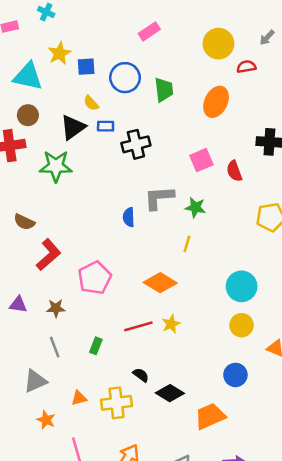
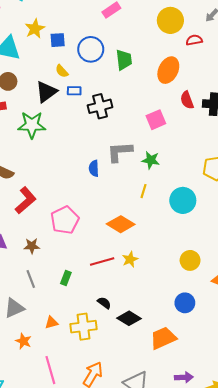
red semicircle: (234, 171) -> (187, 100), moved
cyan circle: (242, 286) -> (183, 200), moved

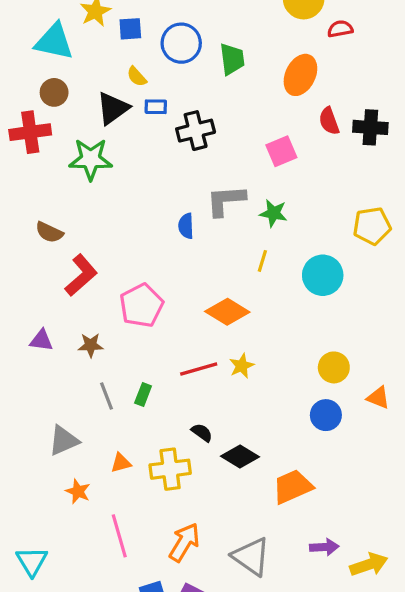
gray line: (31, 279) -> (107, 396), moved
blue circle: (185, 303) -> (326, 415), moved

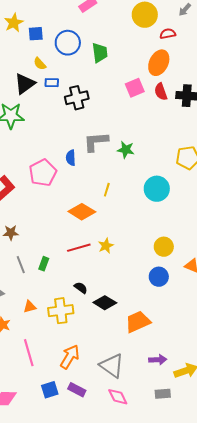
orange ellipse: (300, 75) -> (159, 63), moved
pink square: (281, 151) -> (135, 88), moved
yellow line: (262, 261) -> (107, 190), moved
pink pentagon: (141, 305) -> (43, 173), moved
orange diamond: (227, 312) -> (82, 212), moved

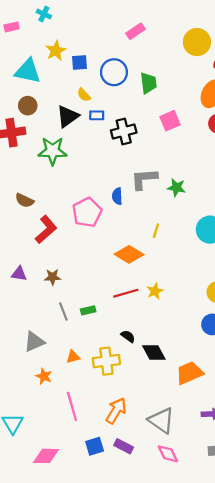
pink square: (135, 88) -> (170, 121), moved
green rectangle: (44, 264) -> (88, 310), turned 56
black diamond: (105, 303) -> (154, 352), turned 30

